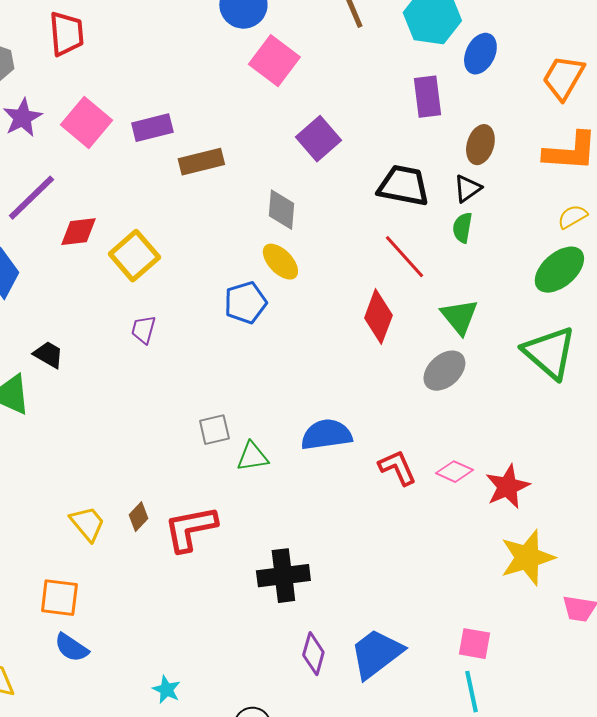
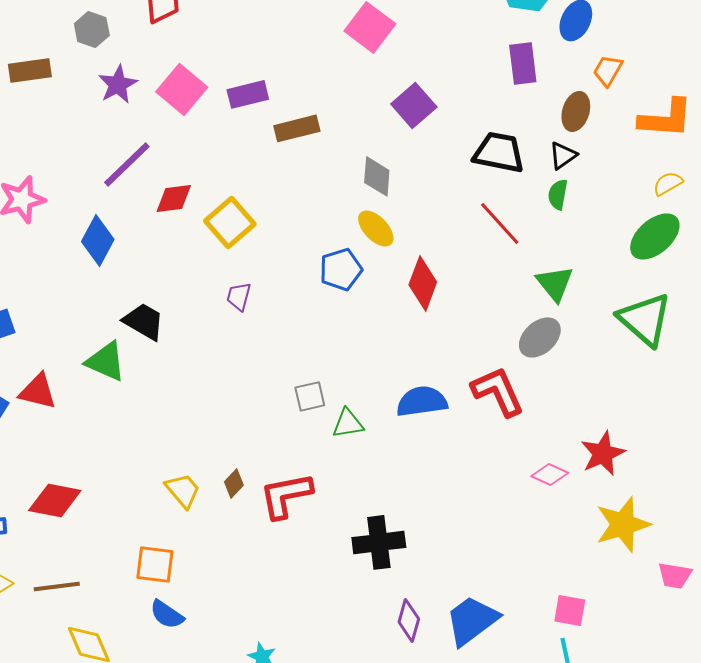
orange trapezoid: (563, 78) -> (608, 70), moved, size x0.7
red diamond: (378, 317) -> (423, 283), moved
black trapezoid: (48, 355) -> (144, 321), size x1.4
red L-shape: (397, 468) -> (498, 391), moved, size x1.4
pink diamond: (454, 472) -> (550, 474), moved

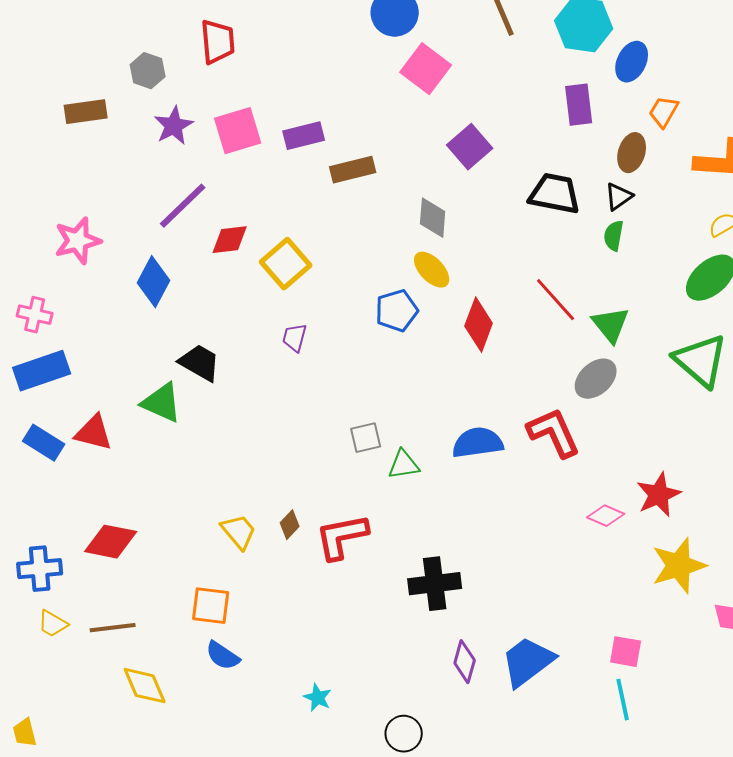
pink square: (182, 89) -> (238, 131), turned 33
red line: (500, 223) -> (556, 300), moved

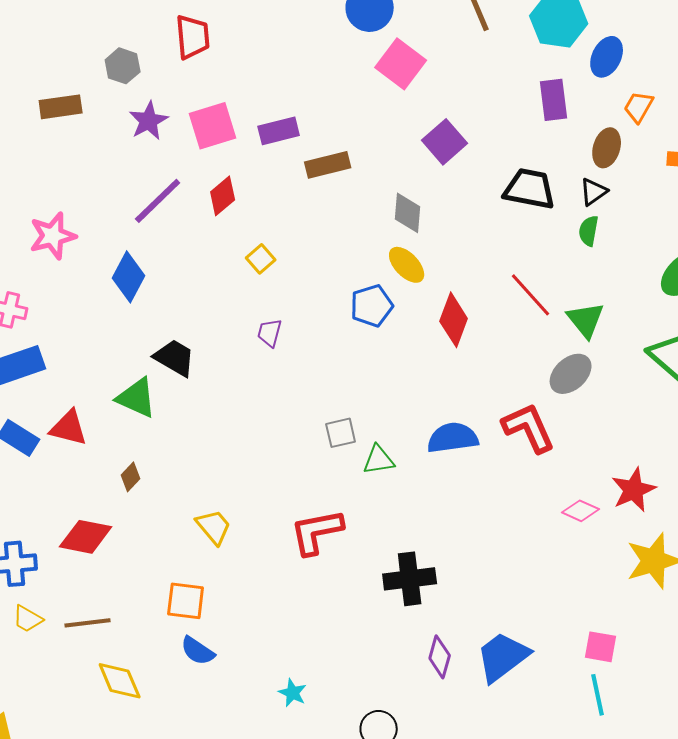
red diamond: (230, 240) -> (223, 196), moved, turned -33
yellow square: (286, 264) -> (261, 259), size x0.6
brown diamond: (290, 525) -> (131, 477), moved

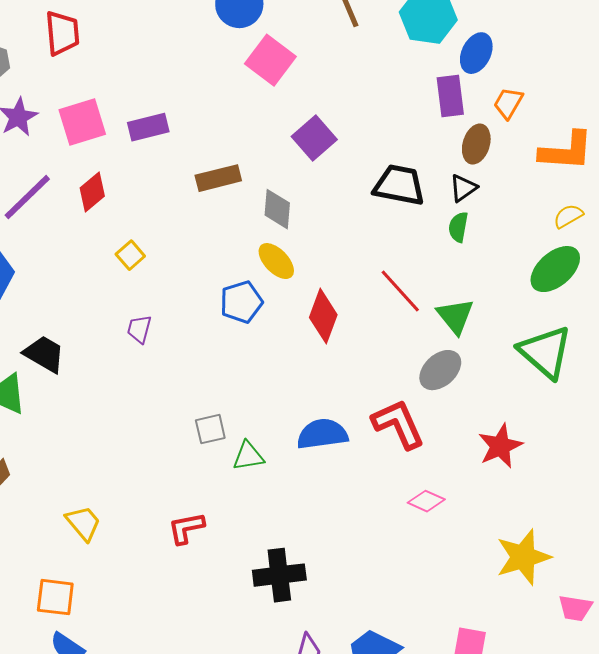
purple rectangle: (554, 100) -> (450, 96), moved
brown rectangle: (328, 165) -> (218, 178), moved
red star: (634, 490) -> (500, 446), moved
pink diamond: (581, 511) -> (426, 501), moved
red L-shape: (317, 532) -> (186, 528), size x0.7

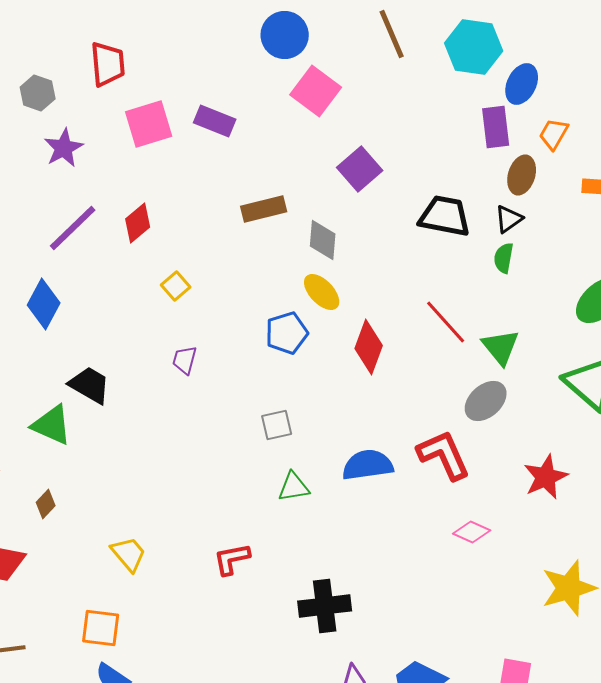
pink square: (82, 122) -> (149, 124), moved
purple rectangle: (148, 127) -> (215, 121), moved, turned 36
gray square: (210, 429) -> (277, 425), moved

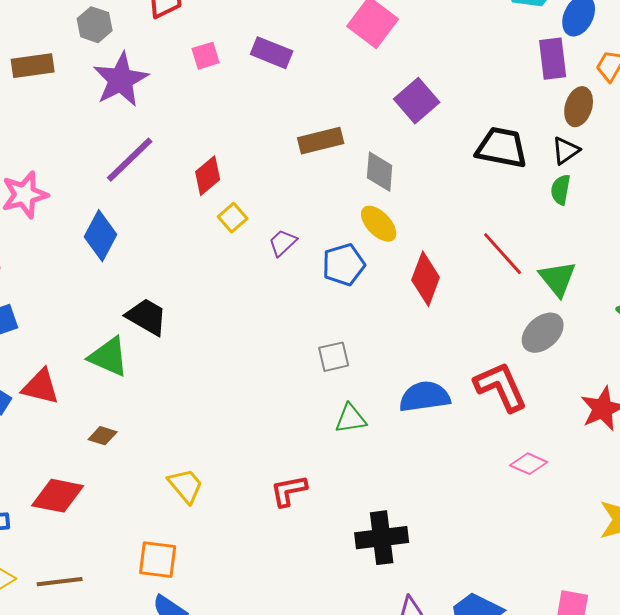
pink square: (149, 124) -> (206, 56), size x0.6
purple star: (64, 148) -> (121, 80), size x1.4
red diamond: (138, 223) -> (208, 176), moved
purple trapezoid: (185, 360) -> (283, 243), moved, turned 32
brown diamond: (46, 504) -> (103, 436), turned 64

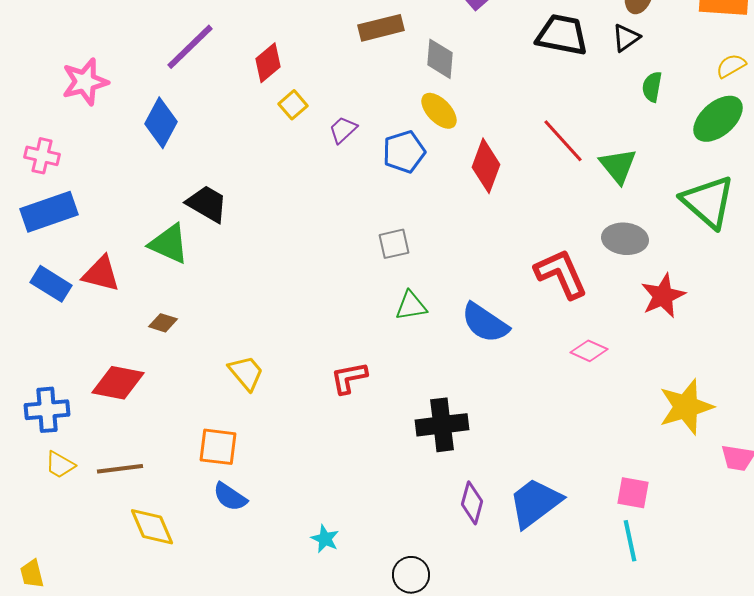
green semicircle: (561, 190) -> (652, 87), moved
gray ellipse: (543, 333) -> (625, 239), moved, turned 48
blue semicircle: (425, 397) -> (485, 323), moved, turned -138

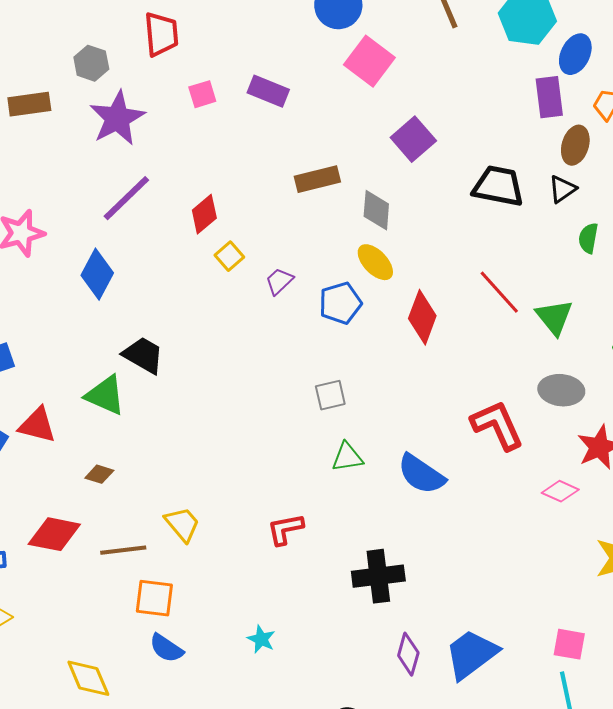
pink diamond: (589, 351) -> (560, 491), moved
brown line: (120, 469) -> (123, 550), moved
cyan star: (325, 539) -> (261, 639), moved

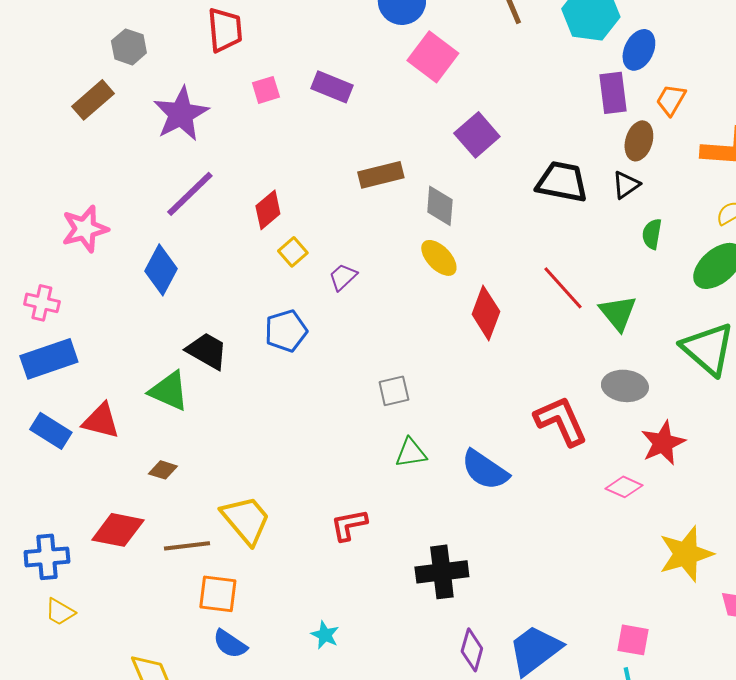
gray hexagon: (91, 63) -> (129, 47), moved
brown rectangle: (29, 104) -> (93, 100), turned -33
blue pentagon: (340, 303) -> (286, 331), moved
yellow trapezoid: (182, 524) -> (246, 520), size x1.4

